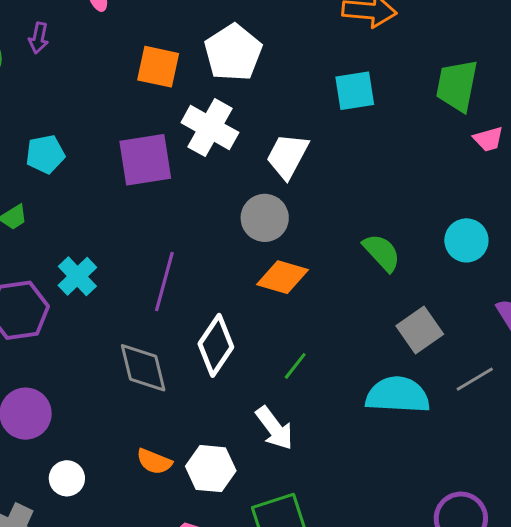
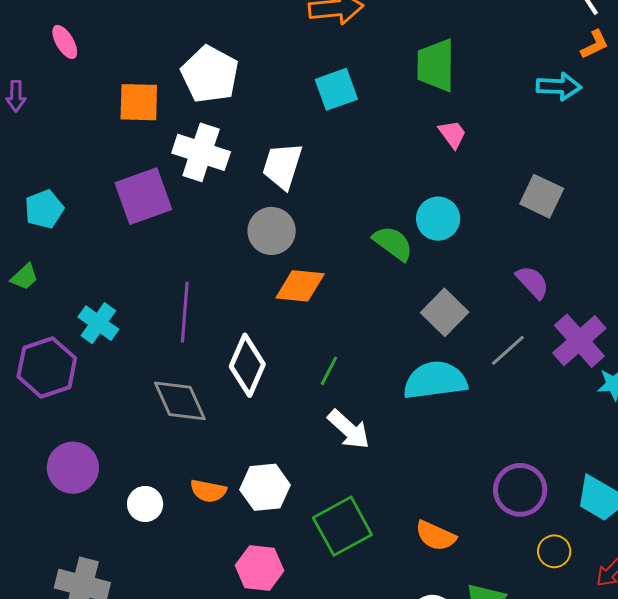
pink trapezoid: (488, 139) -> (452, 134), moved, turned -100
cyan circle: (466, 240) -> (438, 219), moved
white arrow: (274, 428) -> (349, 429), moved
white circle: (67, 478) -> (145, 504), moved

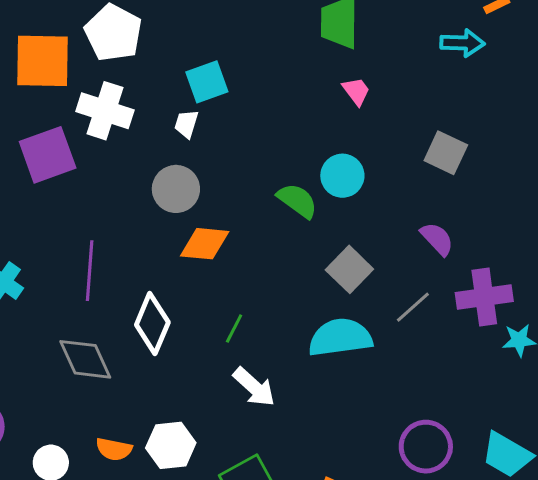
cyan square: (336, 89) -> (207, 82), moved
orange square: (139, 102) -> (43, 61), size x1.4
white trapezoid: (282, 166) -> (186, 124), size x0.6
purple cross: (579, 341) -> (484, 297), turned 34

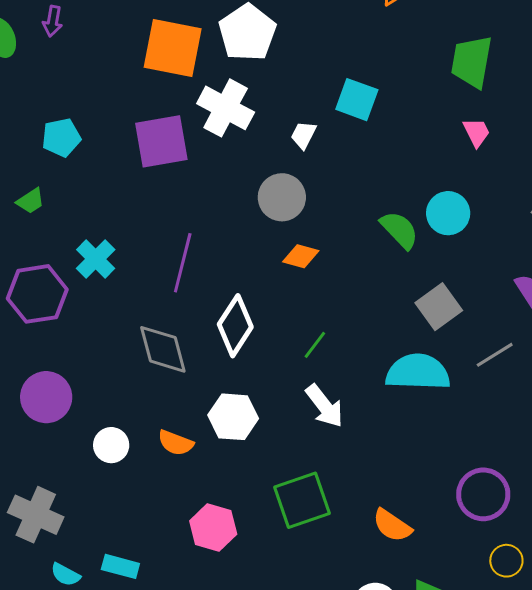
cyan square: (207, 82) -> (357, 100), moved, turned 30
orange diamond: (205, 244) -> (301, 256), size x0.7
white hexagon: (171, 445) -> (233, 417), moved

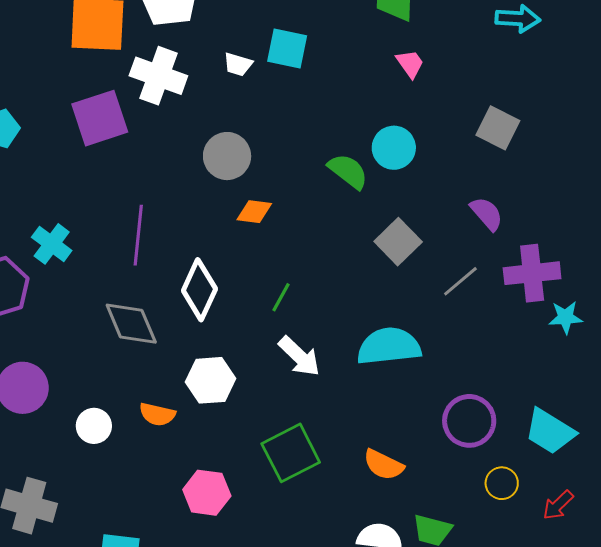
white trapezoid: (303, 135) -> (238, 64), moved, turned -92
cyan semicircle: (418, 372) -> (389, 346), moved

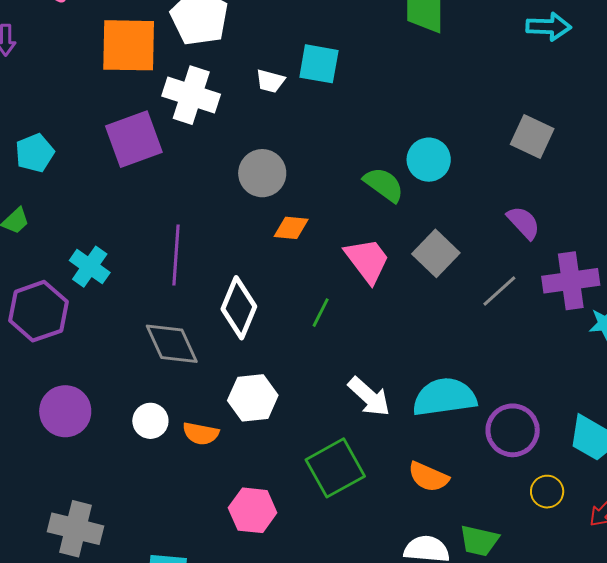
pink trapezoid: (410, 64) -> (367, 260), moved, size x1.6
cyan semicircle: (389, 346) -> (444, 397), moved
white arrow: (299, 356) -> (369, 397), moved
white circle: (94, 426) -> (150, 421), moved

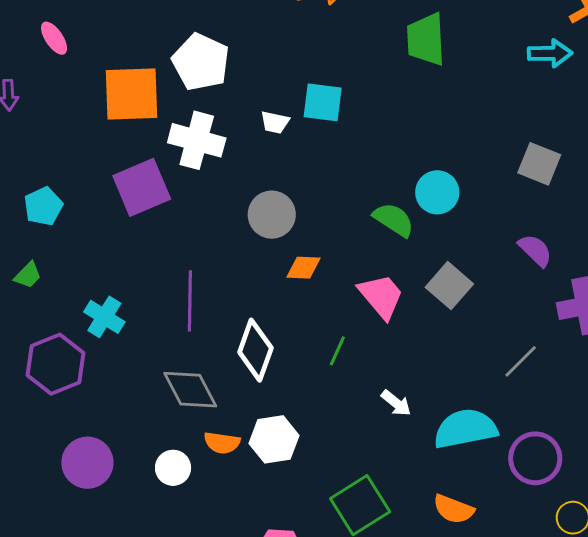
gray line: (499, 291) -> (521, 361), moved
white arrow: (369, 397) -> (396, 403), moved, size x0.7
orange semicircle: (201, 434) -> (222, 443), moved

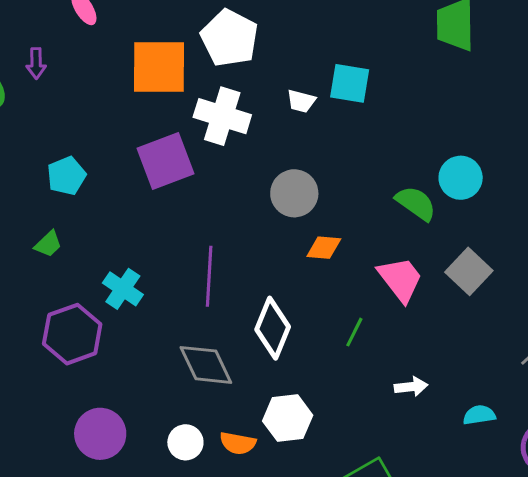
white arrow: (396, 403) -> (411, 387), turned -48
cyan semicircle: (465, 429) -> (479, 415), size x0.5
orange semicircle: (222, 443) -> (238, 443), moved

